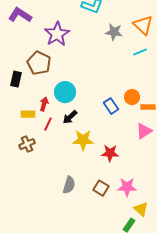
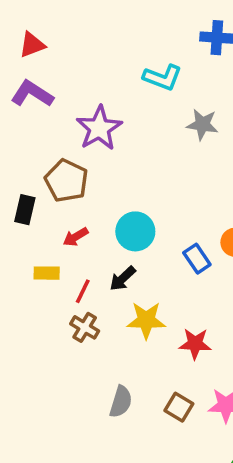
cyan circle: (65, 92) -> (135, 231), moved
red arrow: (44, 104) -> (76, 237), moved, turned -136
brown cross: (27, 144) -> (85, 327), moved, turned -35

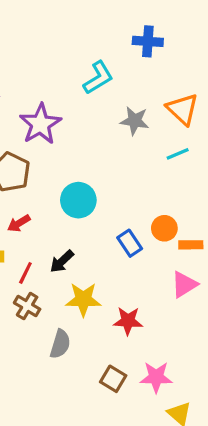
cyan L-shape: (163, 77) -> (98, 78), turned -52
cyan circle: (135, 231) -> (78, 200), moved
gray semicircle: (121, 402) -> (60, 344), moved

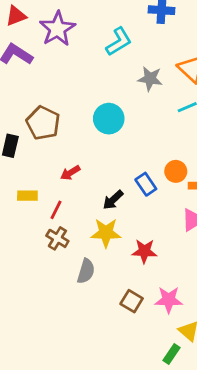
purple star: (40, 124) -> (57, 29), moved
cyan circle: (78, 200) -> (109, 119), moved
red arrow: (19, 223) -> (70, 173), moved
black arrow: (62, 261) -> (113, 200), moved

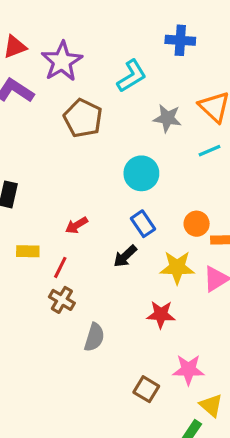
cyan circle: (109, 119) -> (141, 173), moved
brown pentagon: (43, 123) -> (83, 118), moved
blue rectangle: (146, 184) -> (143, 224), moved
yellow star: (106, 233) -> (177, 267), moved
brown square: (132, 301) -> (146, 389), moved

